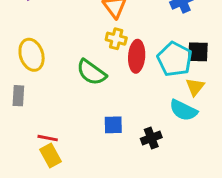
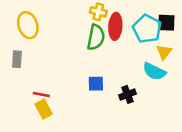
green semicircle: (91, 72) -> (96, 37), moved, turned -115

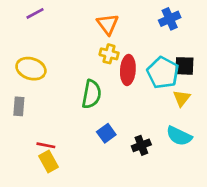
yellow ellipse: (28, 25) -> (31, 69), turned -55
green semicircle: (96, 37) -> (92, 94), moved
cyan semicircle: (154, 71) -> (179, 136), moved
blue square: (96, 84) -> (106, 133), turned -35

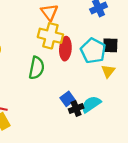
yellow cross: (109, 54) -> (50, 36), size x1.6
blue square: (106, 133) -> (68, 99), moved
cyan semicircle: (179, 136) -> (91, 104), moved, turned 120

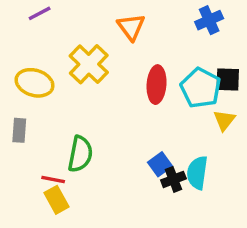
yellow cross: (50, 36) -> (89, 64), moved, turned 30
green semicircle: (37, 68) -> (80, 154), moved
cyan semicircle: (91, 104) -> (197, 173), turned -48

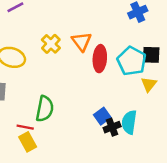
orange triangle: (131, 27) -> (81, 41), moved
yellow cross: (89, 64) -> (51, 44), size x0.7

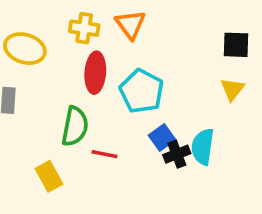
yellow cross: (51, 44) -> (84, 28), turned -36
red ellipse: (100, 59) -> (95, 73), moved
cyan pentagon: (132, 61) -> (142, 91), moved
red line: (25, 127) -> (105, 154), moved

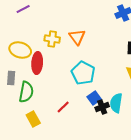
red ellipse: (95, 73) -> (37, 63), moved
green semicircle: (75, 126) -> (26, 92), moved
red line: (105, 154) -> (63, 107), turned -56

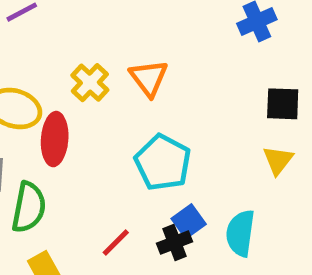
yellow cross: (52, 39) -> (90, 83), turned 35
black cross: (102, 107) -> (175, 243), moved

